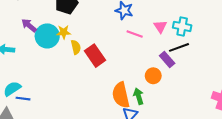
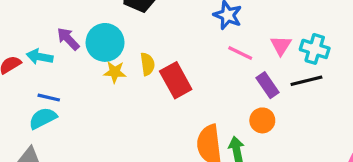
purple arrow: (29, 25) -> (68, 39), moved
yellow star: (64, 32) -> (115, 72), moved
purple rectangle: (167, 59) -> (267, 85), moved
blue line: (23, 99) -> (49, 98), moved

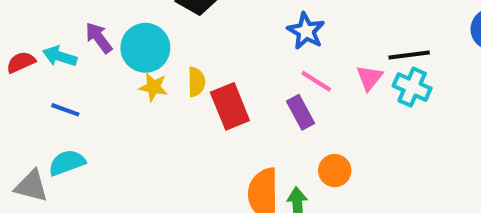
black line: (306, 81) -> (409, 55), moved
purple rectangle: (267, 85) -> (301, 112), moved
cyan semicircle: (43, 118) -> (67, 163), moved

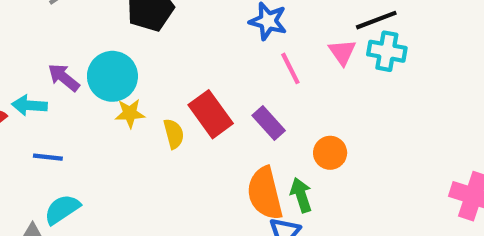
pink line: (316, 81) -> (290, 68), turned 44
yellow semicircle: (196, 82) -> (174, 134), moved
purple rectangle: (301, 112) -> (269, 123), moved

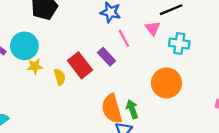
cyan cross: (387, 51) -> (179, 44), moved
purple rectangle: (269, 123) -> (107, 57), moved
orange circle: (330, 153) -> (166, 83), moved, size x1.6

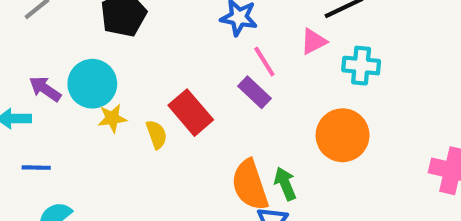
pink triangle: (153, 28) -> (314, 42), turned 42
purple rectangle: (107, 57) -> (254, 92), moved

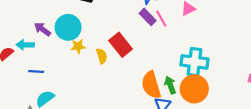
cyan cross: (361, 66) -> (194, 62), moved, size x1.4
purple rectangle: (254, 92) -> (148, 17), moved
orange circle: (343, 135) -> (194, 89), moved

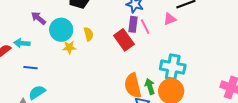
purple rectangle: (148, 17) -> (133, 24), turned 49
purple arrow: (42, 29) -> (38, 18), moved
red rectangle: (121, 45) -> (124, 40), moved
yellow semicircle: (102, 56) -> (89, 34), moved

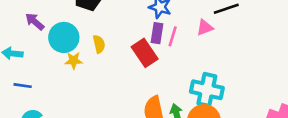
pink line: (145, 27) -> (173, 36), turned 42

